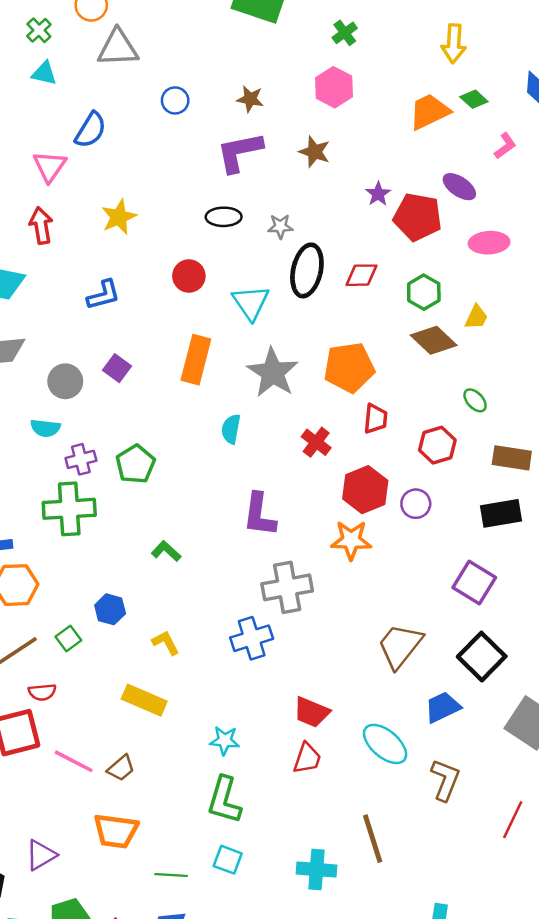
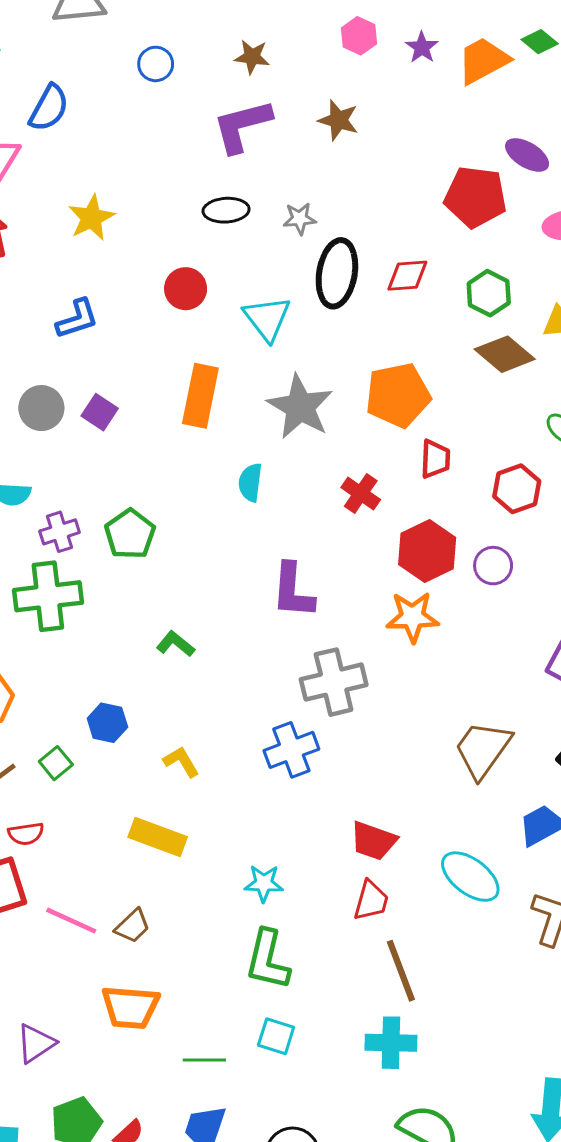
pink hexagon: (334, 87) -> (359, 36), size x0.7
purple star: (378, 194) -> (422, 47), moved
gray circle: (65, 381) -> (41, 408), moved
brown line: (373, 839) -> (401, 971), moved

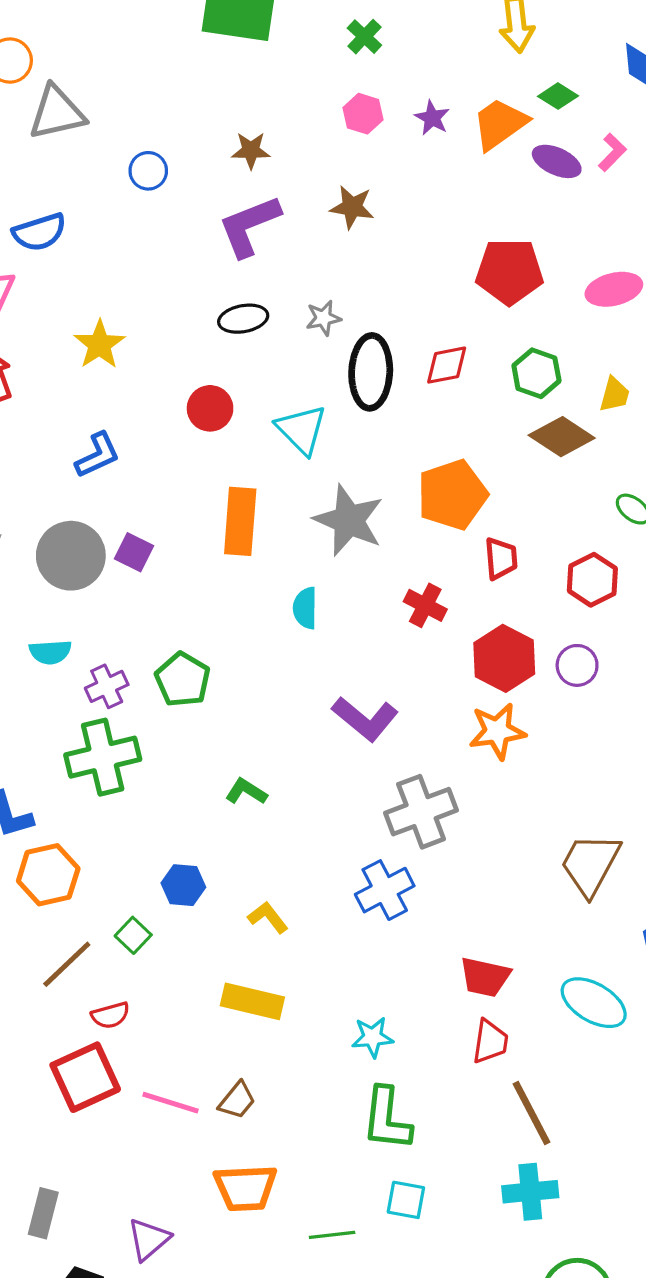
blue semicircle: (49, 108) -> (39, 232), turned 51
purple ellipse: (527, 155) -> (557, 161), moved
gray circle: (41, 408) -> (71, 556), size x1.4
purple L-shape: (293, 591) -> (365, 719), turned -48

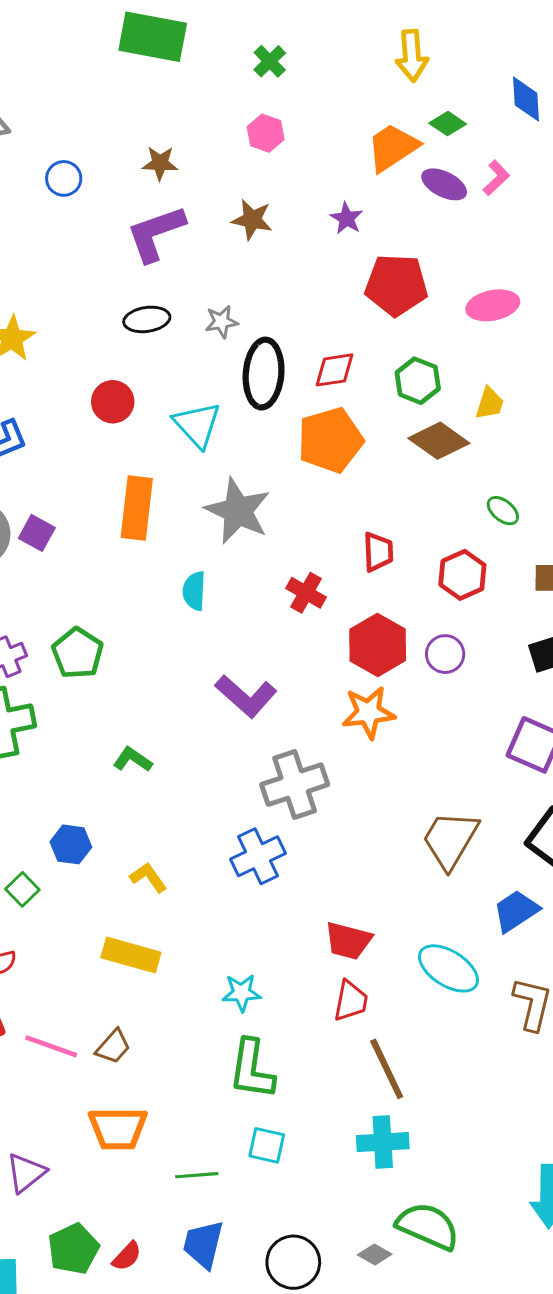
purple star: (432, 118) -> (347, 218), moved
orange pentagon: (452, 495) -> (330, 440), moved

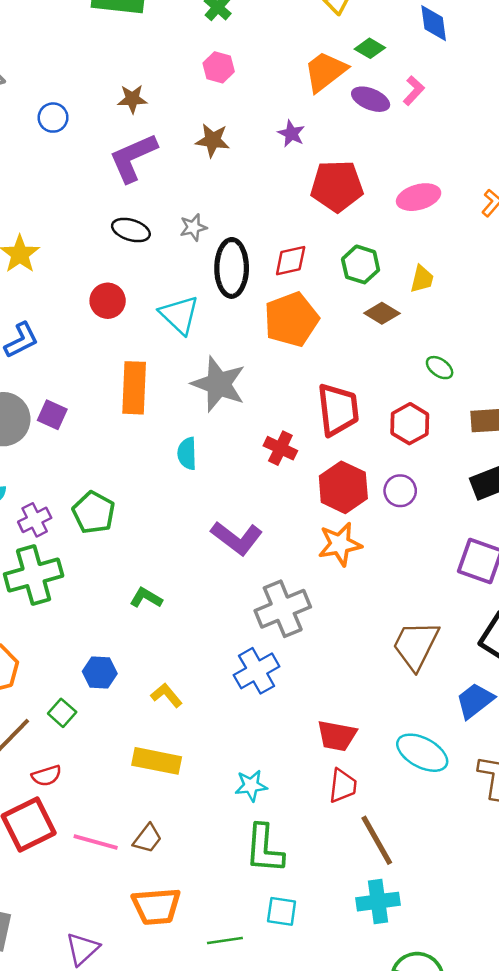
black ellipse: (147, 319) -> (131, 230), turned 30
brown diamond: (439, 441) -> (382, 313), size x0.7
red trapezoid: (378, 552) -> (338, 410), size x1.6

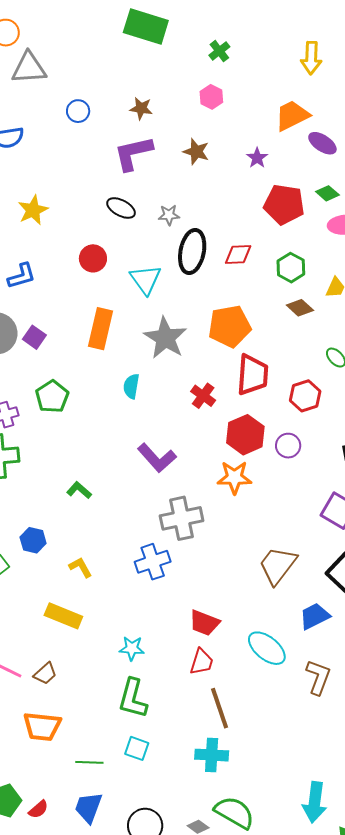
green diamond: (370, 48) -> (327, 193), moved
orange pentagon: (291, 319) -> (230, 326), moved
green pentagon: (94, 512) -> (52, 397), moved

